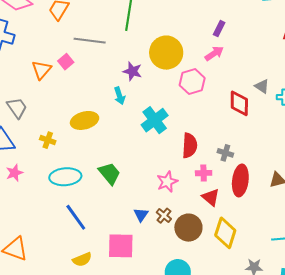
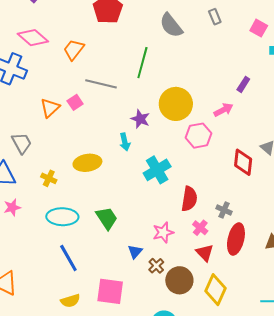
purple rectangle: (219, 29) -> (243, 84), moved
pink cross: (204, 173) -> (200, 228), turned 35
blue triangle: (141, 215) -> (135, 252), moved

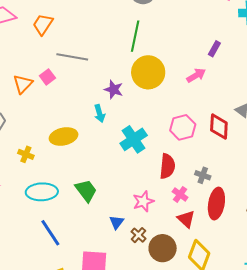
green line: (142, 63) -> (135, 36), moved
pink hexagon: (199, 136) -> (183, 127), moved

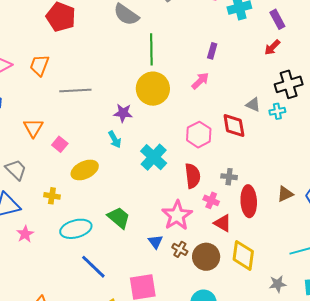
green line: (135, 36) -> (151, 49), moved
pink square: (47, 77) -> (60, 144), moved
pink star: (143, 201) -> (177, 215), size x1.4

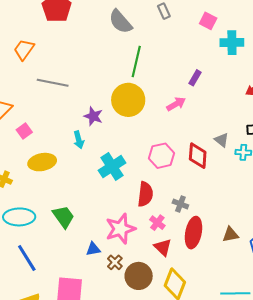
blue triangle: (155, 242) -> (93, 249), turned 42

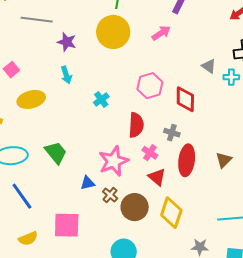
purple star: (93, 116) -> (67, 42), moved
red diamond: (198, 156) -> (185, 99), moved
cyan cross: (112, 167) -> (101, 100), size x0.6
brown triangle: (230, 234) -> (224, 160), turned -30

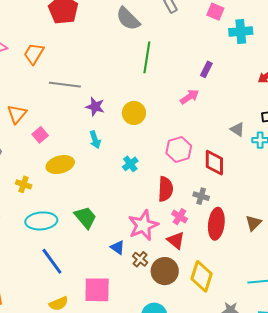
yellow circle: (113, 32) -> (134, 113), moved, size x0.7
red triangle: (157, 177) -> (176, 240), moved
blue triangle: (88, 183) -> (117, 247), turned 49

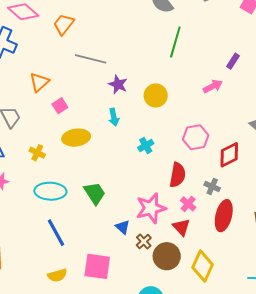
red diamond: (214, 163) -> (229, 155), turned 56

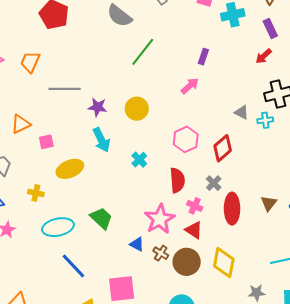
green line: (175, 42) -> (143, 52), turned 36
orange triangle: (39, 82) -> (21, 124), turned 30
pink square: (60, 106) -> (46, 142), turned 35
cyan arrow: (114, 117) -> (101, 140), size x1.4
gray cross: (212, 186) -> (214, 183), turned 35

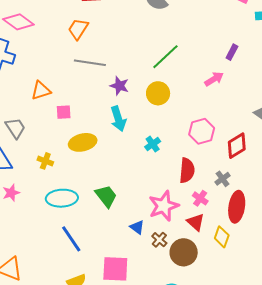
green line: (143, 52) -> (165, 57), moved
orange trapezoid: (30, 62) -> (78, 29), moved
yellow diamond: (224, 263) -> (222, 237), moved, size x0.7

